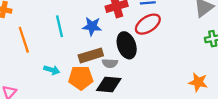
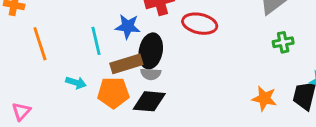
red ellipse: (148, 24) -> (200, 24), turned 45
cyan line: (60, 26) -> (96, 41), moved
black ellipse: (127, 45) -> (151, 51), moved, turned 30

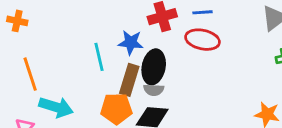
orange line: (40, 44) -> (30, 74), moved
brown rectangle: (126, 64) -> (129, 80), turned -56
cyan arrow: (76, 83) -> (56, 107), moved, size x1.6

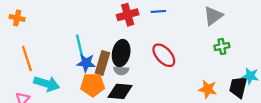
red ellipse: (202, 40) -> (164, 55), moved, turned 35
blue star: (131, 42) -> (86, 63), moved

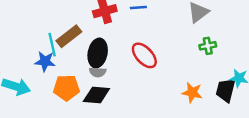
blue star: (86, 63) -> (45, 61), moved
brown rectangle: (102, 63) -> (69, 36), moved, turned 35

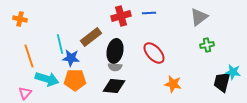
cyan line: (52, 45) -> (60, 44), moved
orange pentagon: (66, 88) -> (75, 80), moved
orange star: (192, 93) -> (173, 84), moved

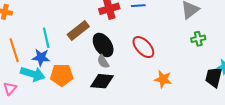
black ellipse: (115, 51) -> (103, 45), turned -45
blue star: (71, 58) -> (41, 57), moved
gray semicircle: (115, 67) -> (103, 62), turned 56

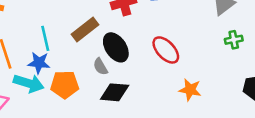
gray semicircle: (103, 62) -> (100, 67), moved

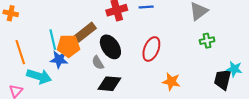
red ellipse: (166, 50) -> (151, 49), turned 65
blue star: (39, 63) -> (59, 59), moved
orange pentagon: (65, 85) -> (68, 46), moved

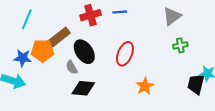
cyan line: (53, 40) -> (27, 19), moved, turned 36
blue star: (59, 59) -> (23, 58), moved
orange star: (171, 82) -> (145, 86), turned 30

